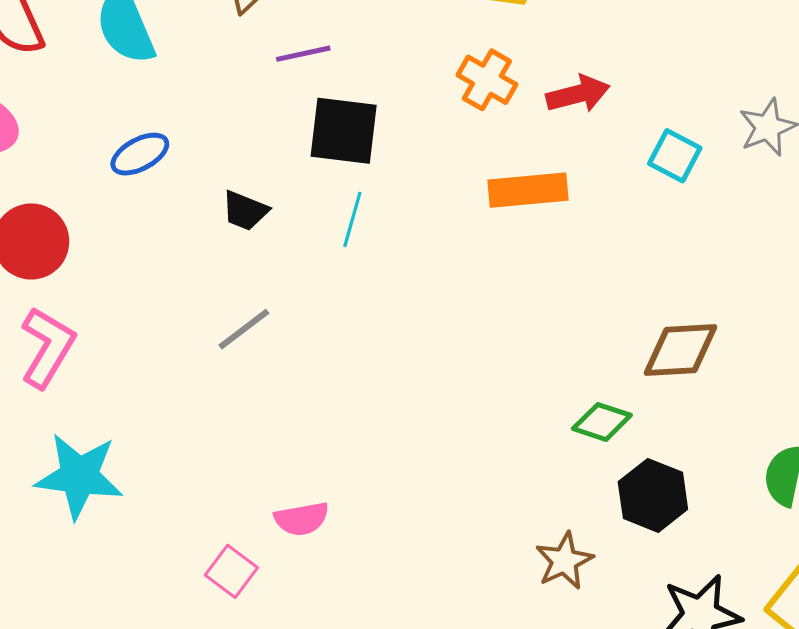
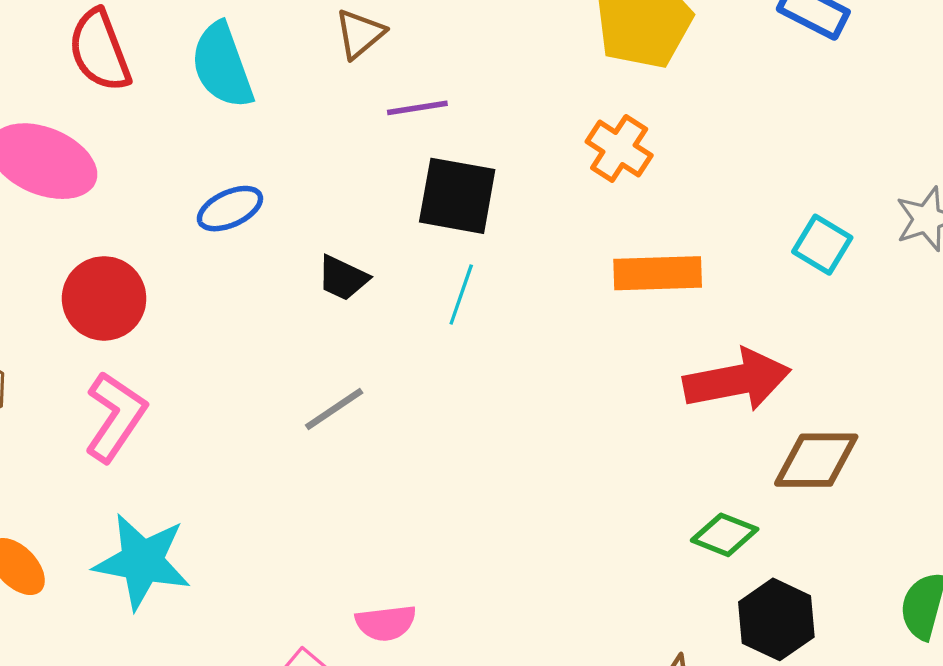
red arrow: (578, 94) -> (737, 380), moved, size x1.5

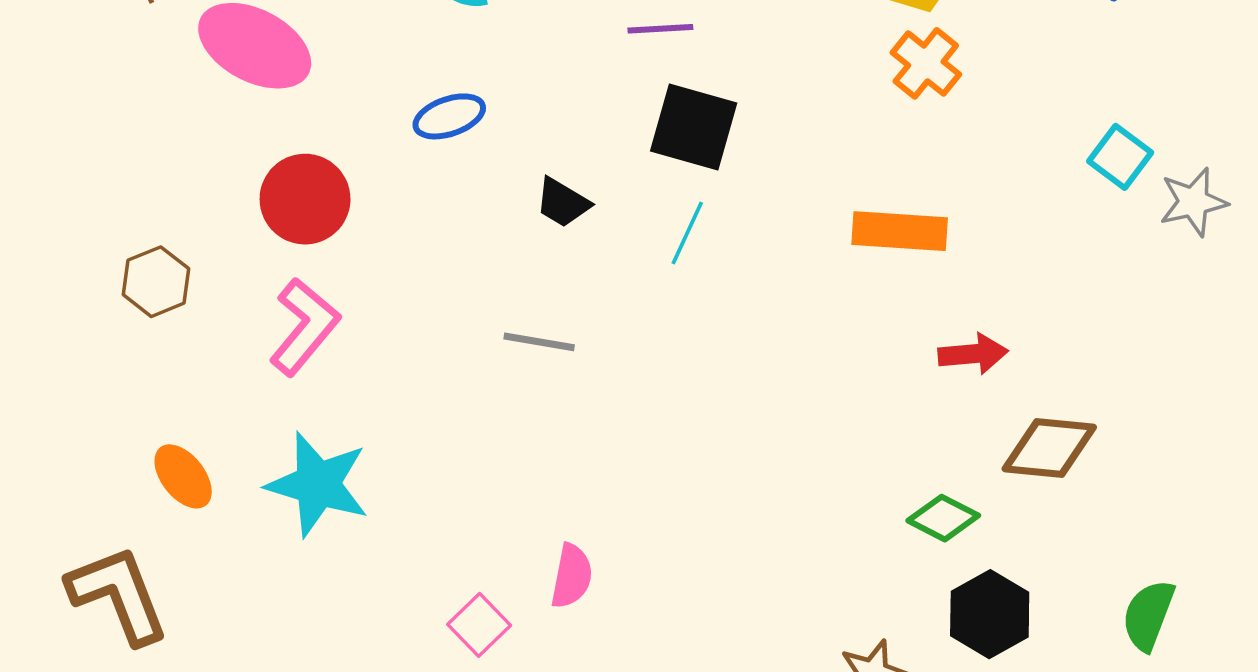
orange cross: (619, 148) -> (926, 63), moved
cyan square: (822, 245) -> (1120, 157), moved
red arrow: (737, 380) -> (973, 354), size x0.6
gray line: (334, 409) -> (539, 342), turned 38
pink semicircle: (386, 623) -> (572, 576), turned -78

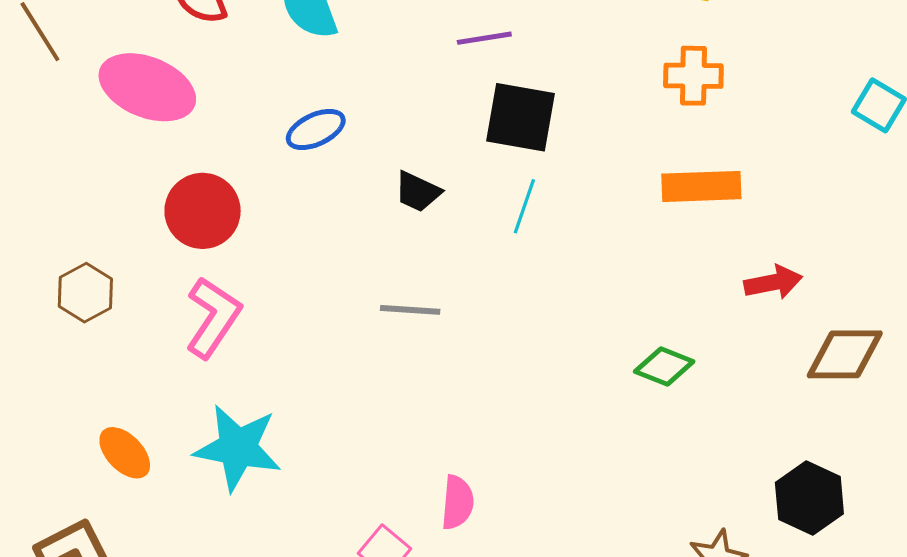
orange cross: (926, 63) -> (693, 76), moved, turned -32
green diamond: (943, 518) -> (664, 366), moved

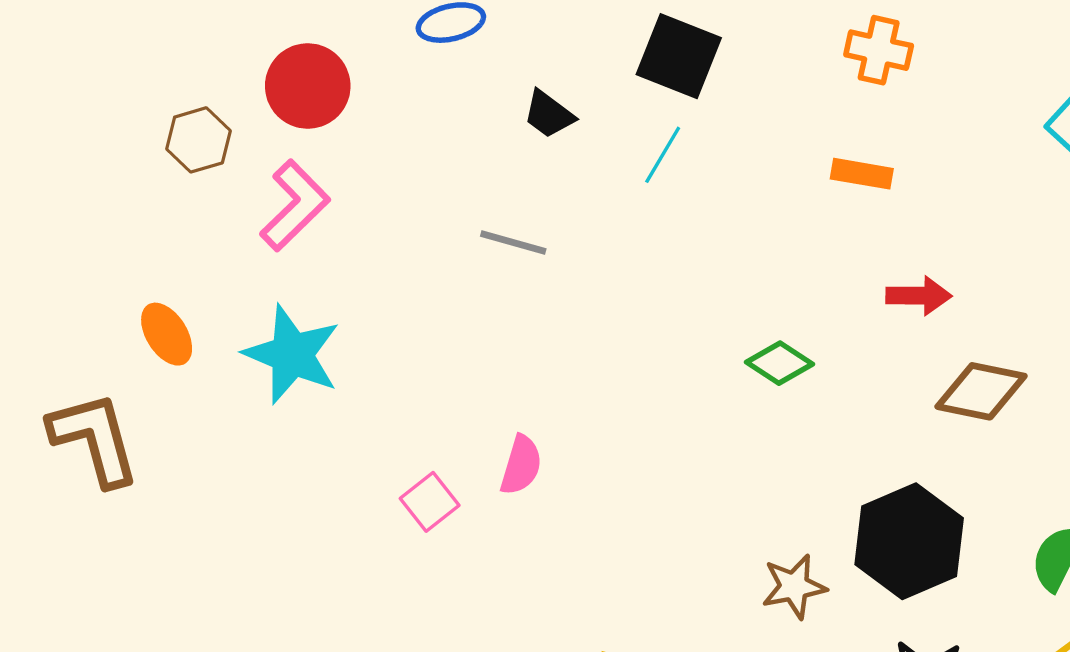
orange rectangle: (701, 186) -> (862, 174), size x0.7
brown hexagon: (85, 293) -> (198, 140), moved
black hexagon: (809, 498) -> (909, 541), size x1.4

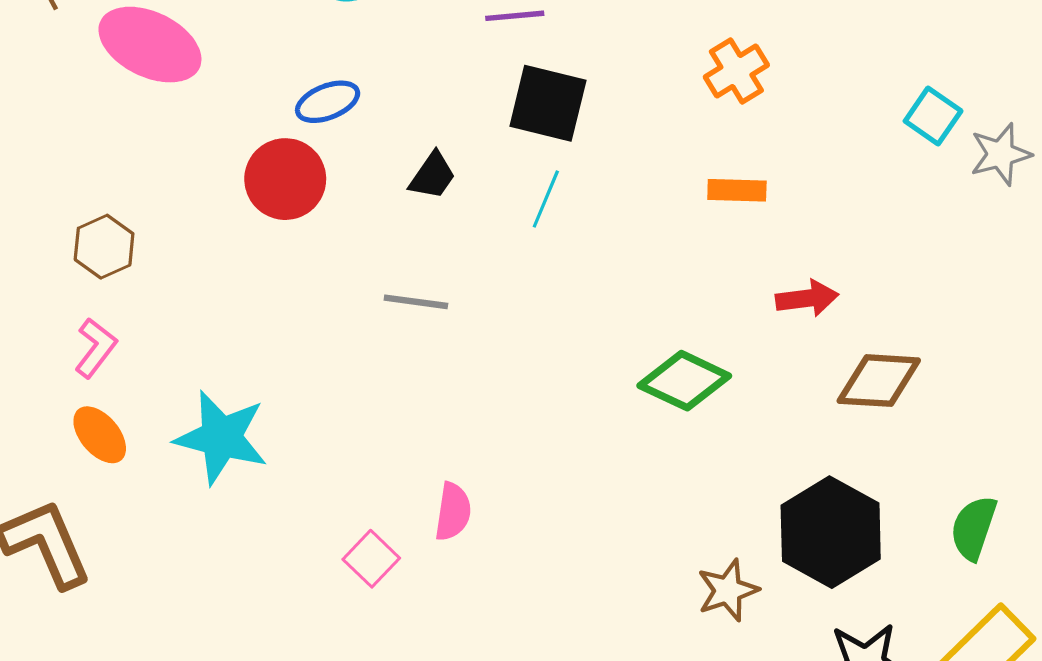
orange cross: (879, 50) -> (736, 71), turned -36
red circle: (308, 86) -> (285, 179), moved
black trapezoid: (549, 114) -> (432, 176), turned -84
pink L-shape: (295, 206) -> (96, 348), moved, size x0.7
green diamond: (780, 363) -> (684, 381), size x1.4

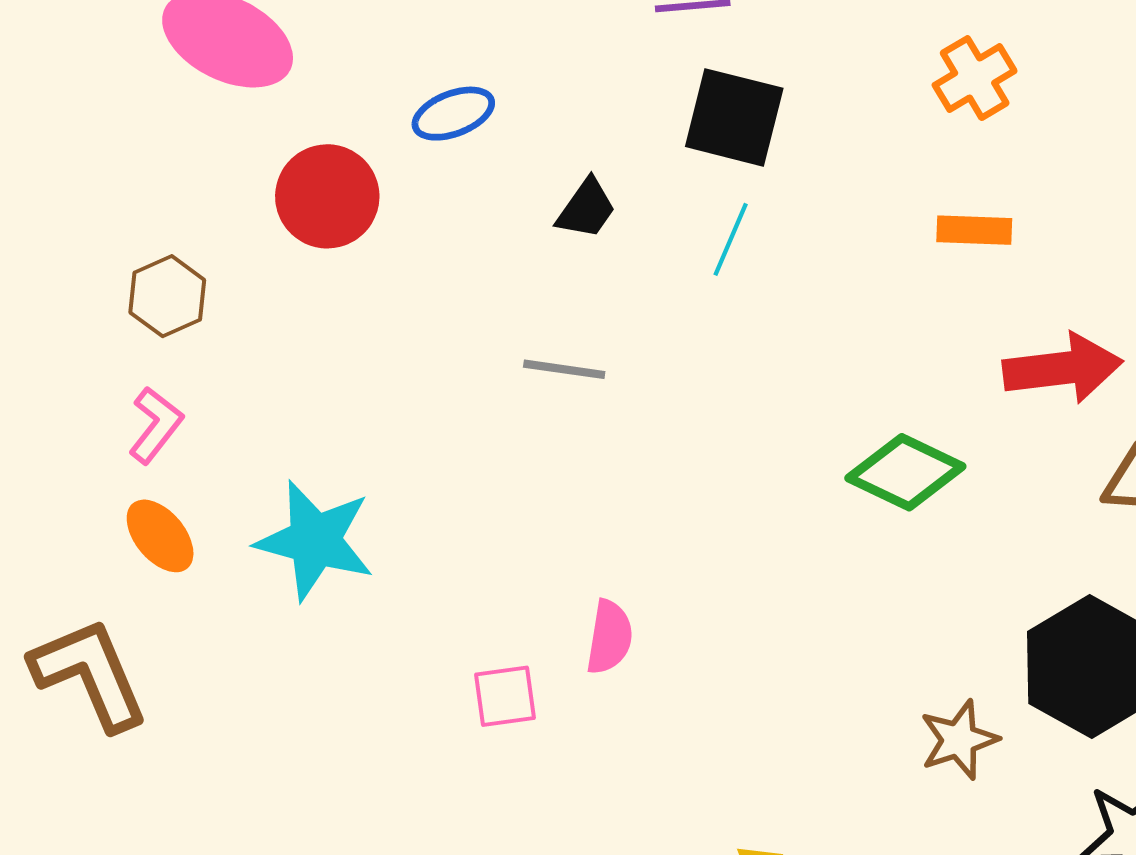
red circle: (285, 179) -> (327, 196), moved
red arrow: (807, 298) -> (1063, 368), size x1.5
pink square: (371, 559) -> (505, 696), turned 38

